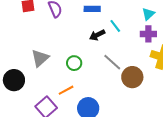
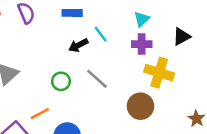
green circle: (74, 63) -> (61, 81), moved
brown circle: (132, 77) -> (141, 106), moved

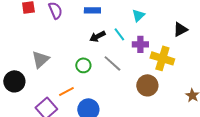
cyan triangle: (142, 19) -> (138, 15), moved
cyan line: (101, 34) -> (119, 34), moved
purple cross: (142, 44) -> (140, 44), moved

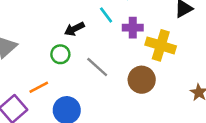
black arrow: (97, 36) -> (74, 29), moved
gray line: (112, 63) -> (97, 67), moved

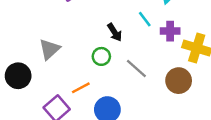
black arrow: (74, 29) -> (115, 32), turned -96

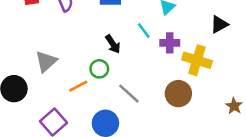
gray line: (136, 69) -> (129, 94), moved
orange line: (81, 88) -> (78, 86), moved

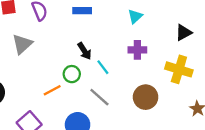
cyan line: (144, 31) -> (103, 67), moved
yellow cross: (197, 60) -> (179, 69), moved
gray triangle: (46, 61) -> (22, 44), moved

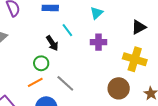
cyan line: (103, 67) -> (67, 30), moved
orange line: (52, 90) -> (35, 82), moved
brown circle: (146, 97) -> (119, 88), moved

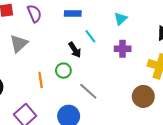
orange line: (35, 82) -> (41, 80), moved, turned -70

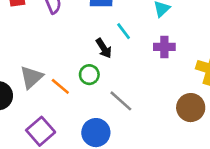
gray triangle: (19, 44) -> (31, 77), moved
orange line: (41, 80) -> (60, 86), turned -42

